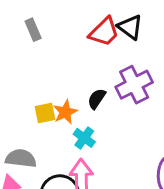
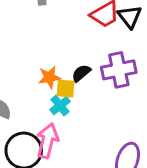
yellow square: (45, 113) -> (66, 89), moved

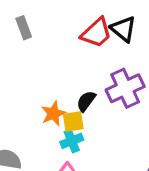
cyan cross: (60, 106) -> (72, 141), turned 30

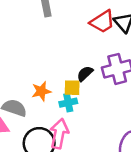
orange star: (53, 114) -> (41, 91), moved

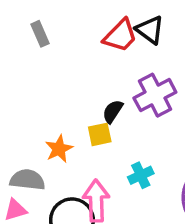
cyan cross: (68, 103) -> (141, 175), moved

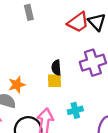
black semicircle: (113, 111) -> (56, 68), moved, turned -48
orange star: (59, 149) -> (17, 85), moved

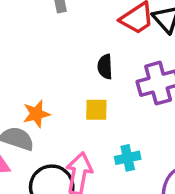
black semicircle: (56, 68) -> (105, 67), moved

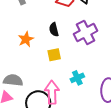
orange star: (36, 114) -> (26, 39), moved

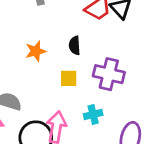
purple cross: (86, 32) -> (109, 74), moved, turned 30

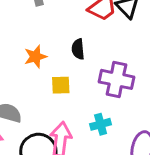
yellow square: (69, 78) -> (61, 85), moved

